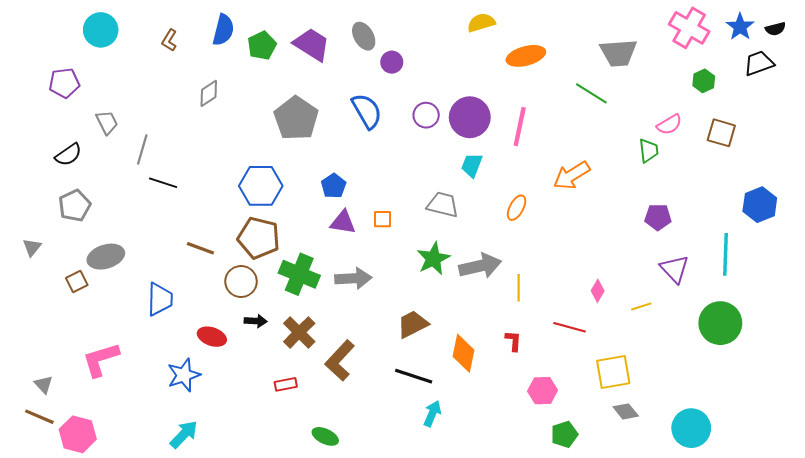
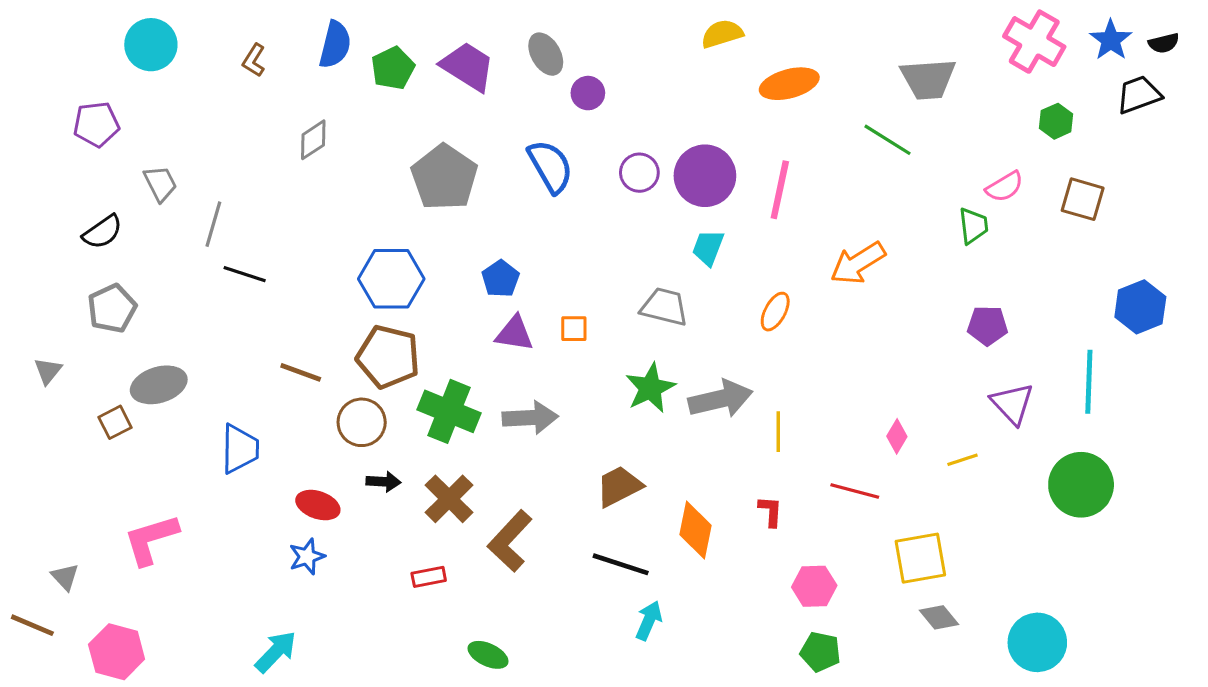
blue star: (184, 375) -> (307, 557), moved, size x0.7
brown line: (39, 417) -> (32, 625), moved
green pentagon: (564, 434) -> (820, 652), moved, turned 30

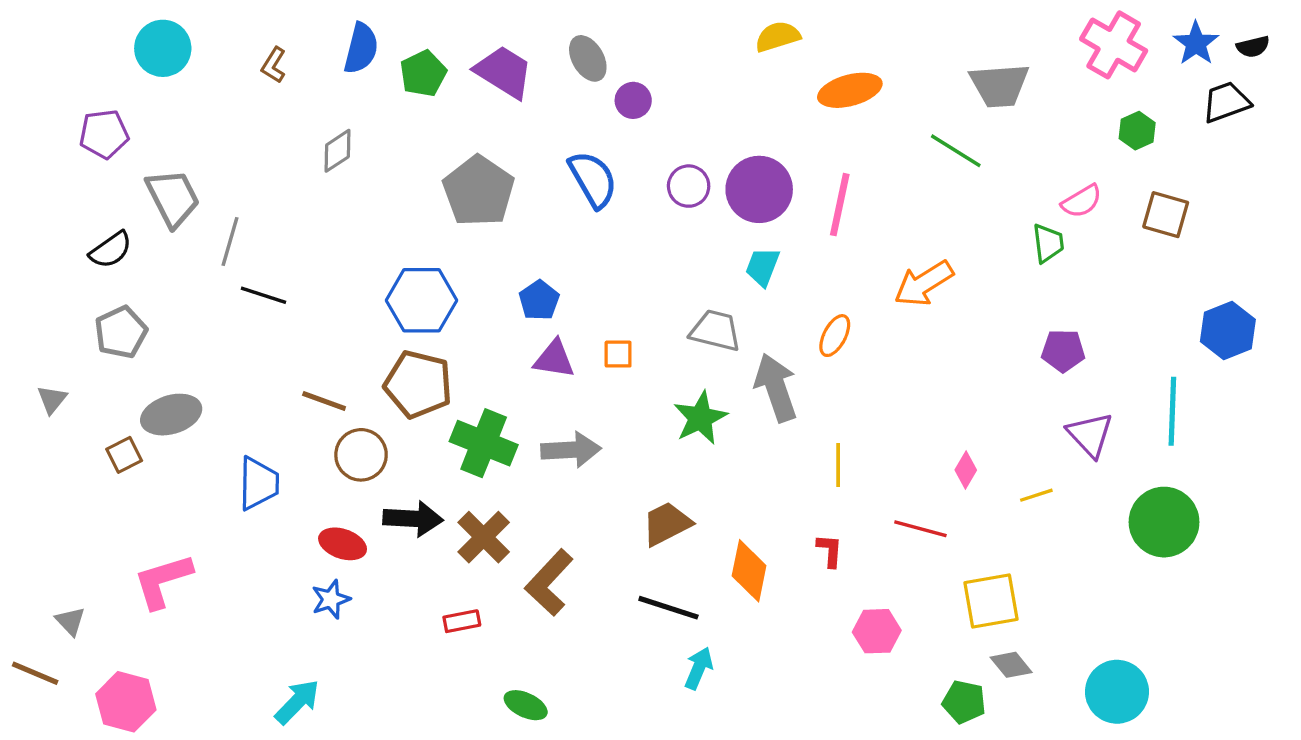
gray trapezoid: (160, 184) -> (173, 198), size x1.5
gray arrow: (721, 399) -> (776, 388), moved, turned -96
brown circle: (362, 422) -> (361, 455), moved
black arrow: (383, 482) -> (413, 519), size x1.6
green pentagon: (820, 652) -> (964, 702), moved

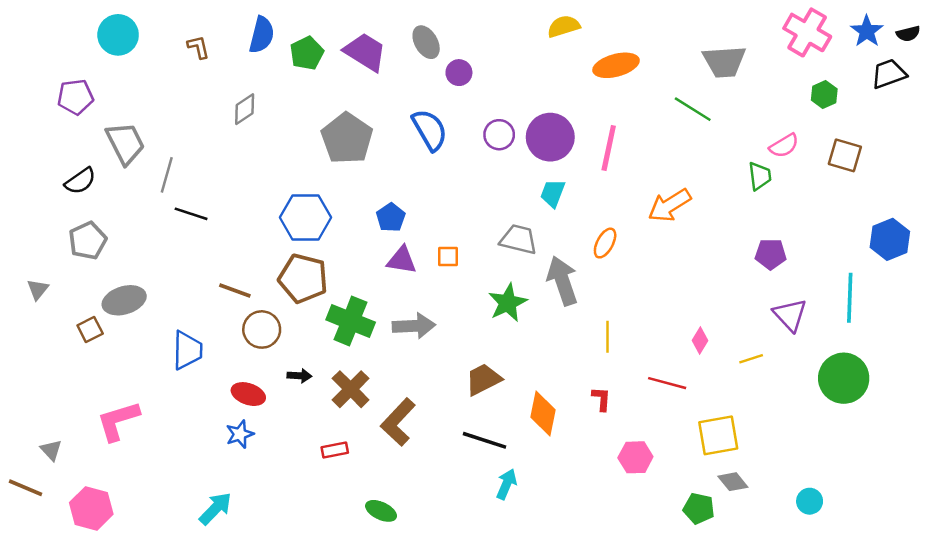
brown L-shape: (274, 65) -> (198, 47), turned 135
black arrow: (413, 519) -> (299, 376), size x0.6
cyan circle: (1117, 692) -> (810, 501), size x0.6

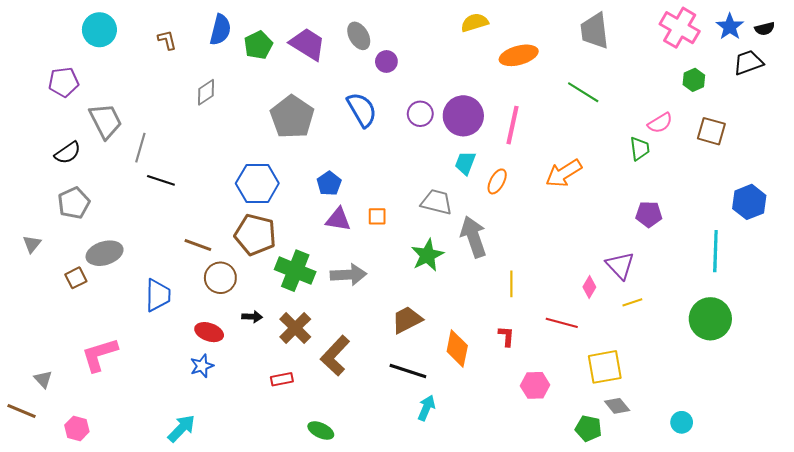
gray trapezoid: (724, 62) -> (594, 31), moved, turned 87
orange ellipse: (605, 243) -> (497, 181), moved
purple triangle: (790, 315) -> (620, 265), moved
pink hexagon: (91, 508) -> (77, 428), size x0.7

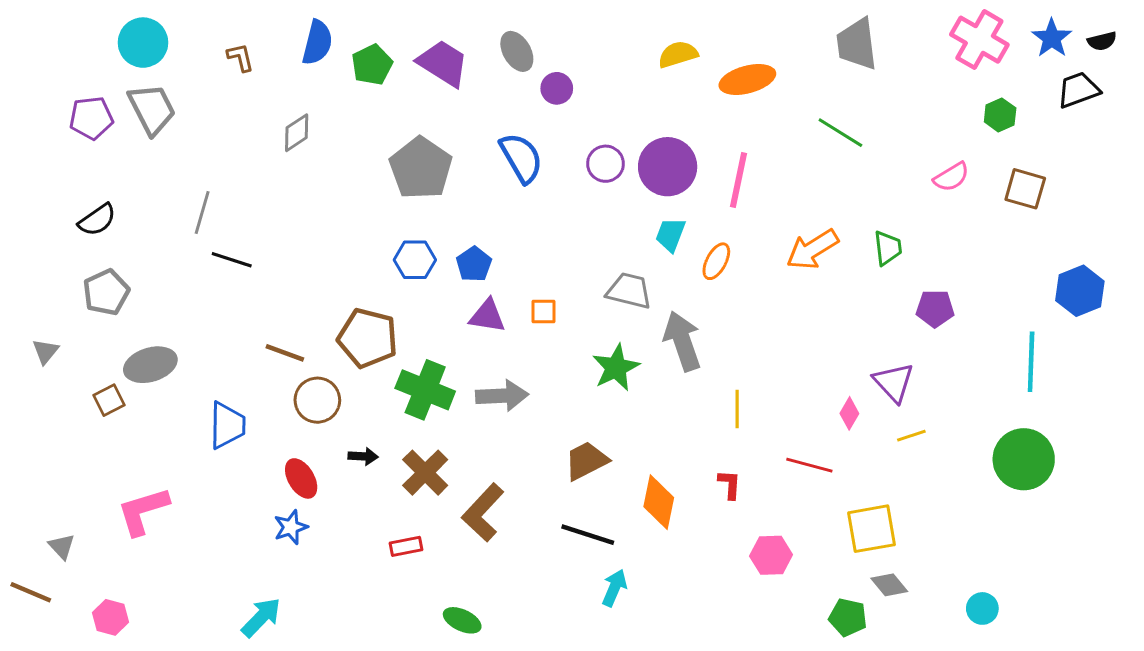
yellow semicircle: (475, 23) -> (678, 54), moved
gray trapezoid: (106, 121) -> (152, 109), moved
green trapezoid: (640, 149) -> (888, 248), moved
blue hexagon: (257, 183) -> (415, 260), moved, size x0.7
red ellipse: (209, 332) -> (301, 478), turned 40

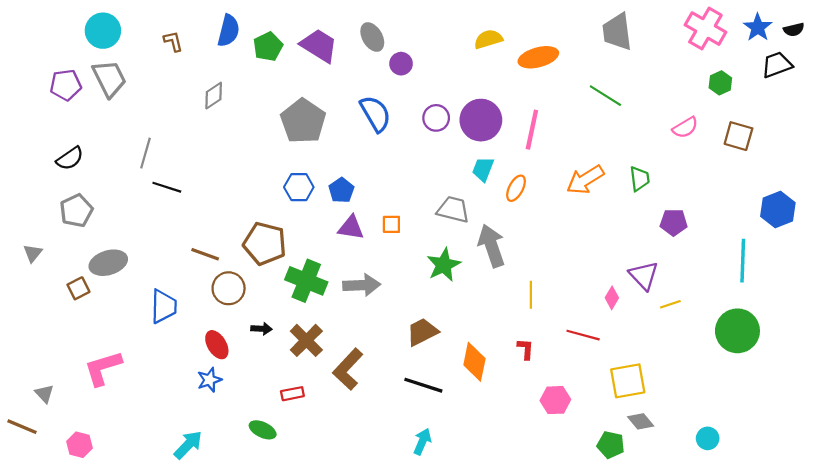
yellow line: (911, 436) -> (670, 304), moved
cyan arrow: (614, 588) -> (422, 442), moved
green ellipse: (462, 620) -> (263, 430), moved

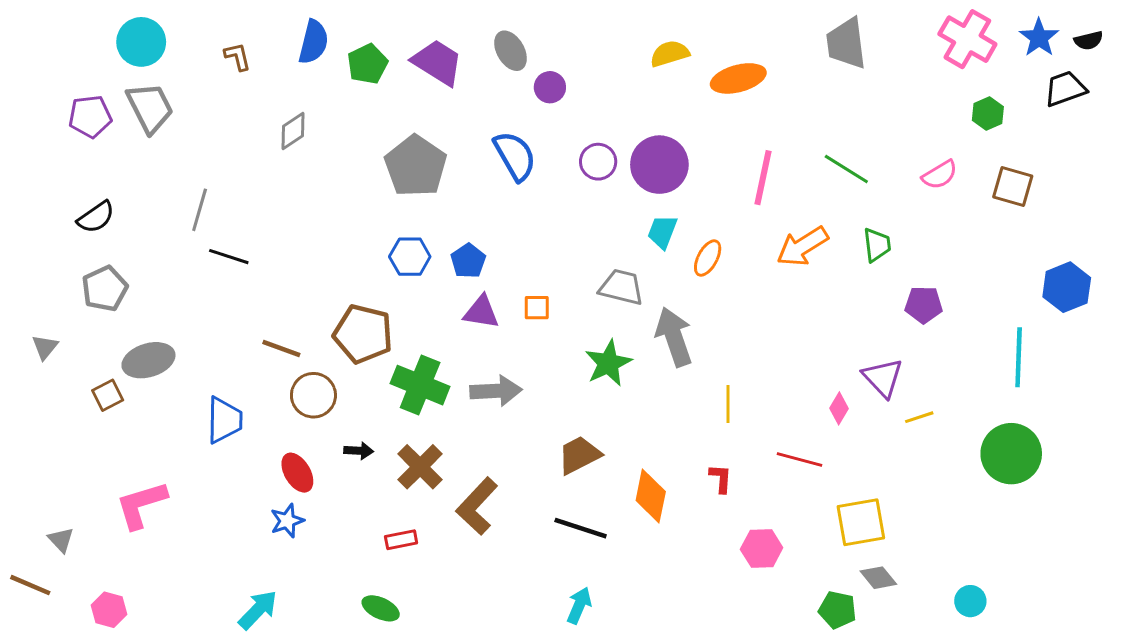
green line: (605, 96) -> (846, 169), moved
pink line: (532, 130) -> (763, 178), moved
green ellipse: (263, 430) -> (381, 608), moved

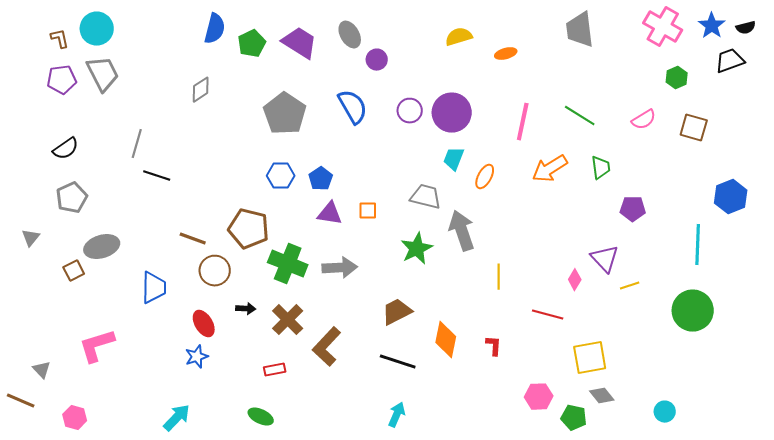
brown L-shape: (238, 57) -> (60, 39), moved
orange ellipse: (738, 78) -> (506, 54), size x0.6
red L-shape: (721, 478) -> (494, 346), moved
pink hexagon: (762, 549) -> (539, 397), moved

